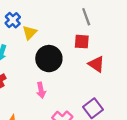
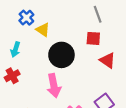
yellow triangle: (30, 33) -> (43, 30), turned -40
pink arrow: (41, 90) -> (54, 86), size x1.5

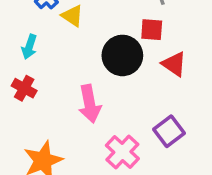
black circle: (61, 55) -> (122, 55), moved
red cross: (12, 76) -> (24, 88), turned -32

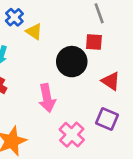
red triangle: (174, 64) -> (111, 81), moved
purple square: (169, 131) -> (107, 119), turned -30

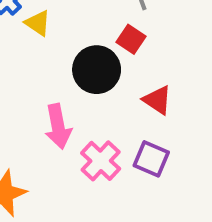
red square: (94, 42) -> (131, 39), turned 30
pink cross: (72, 135) -> (101, 161), moved

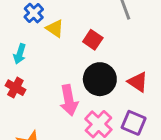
red square: (131, 39) -> (93, 40), moved
black circle: (97, 70) -> (100, 79), moved

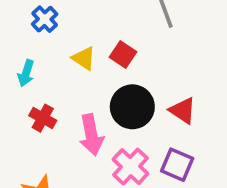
yellow triangle: (55, 29) -> (84, 58), moved
red cross: (15, 88) -> (43, 118), moved

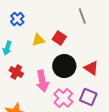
yellow triangle: (84, 58) -> (38, 40), turned -48

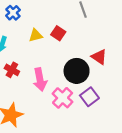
black circle: (64, 66) -> (77, 71), moved
red triangle: (91, 68) -> (99, 57), moved
purple square: (88, 97) -> (89, 97), turned 30

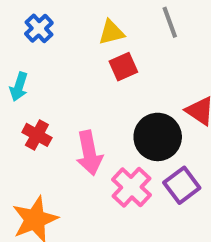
red square: (58, 33) -> (123, 67), turned 32
yellow triangle: (36, 35) -> (111, 32), moved

